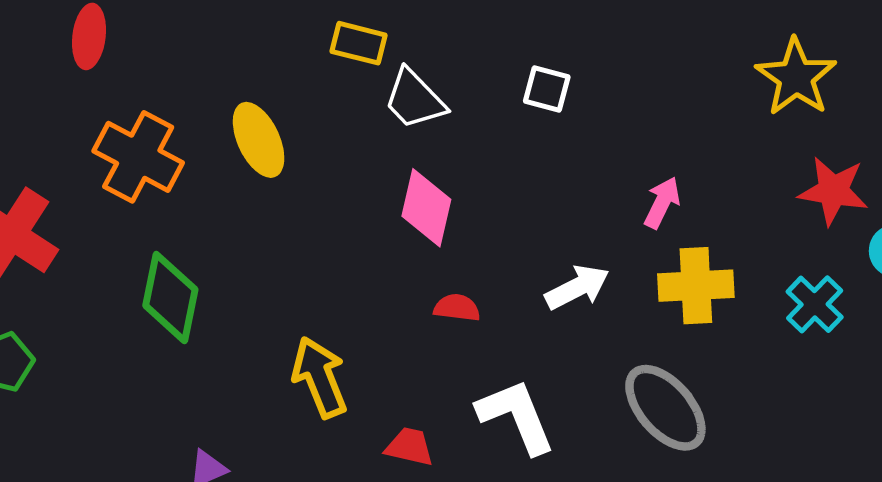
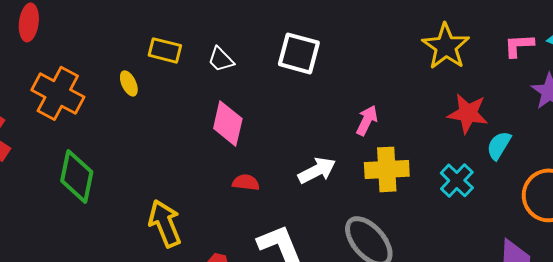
yellow rectangle: (359, 43) -> (165, 50), moved
white square: (547, 89) -> (299, 53), size x1.5
white trapezoid: (415, 99) -> (221, 59), size x0.7
yellow ellipse: (259, 140) -> (129, 83), size x0.6

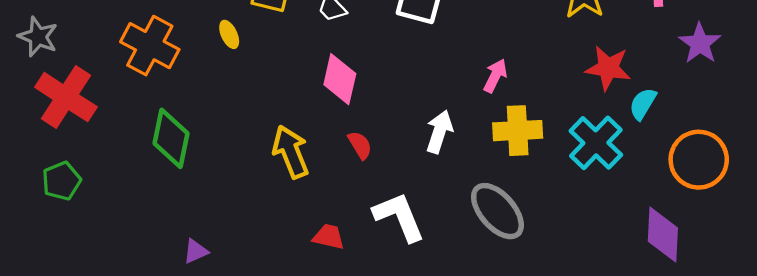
white arrow: (317, 170) -> (439, 132), turned -45
cyan cross: (457, 180) -> (596, 143), size x1.4
red semicircle: (246, 182) -> (360, 145), turned 52
yellow arrow: (165, 223) -> (291, 152), moved

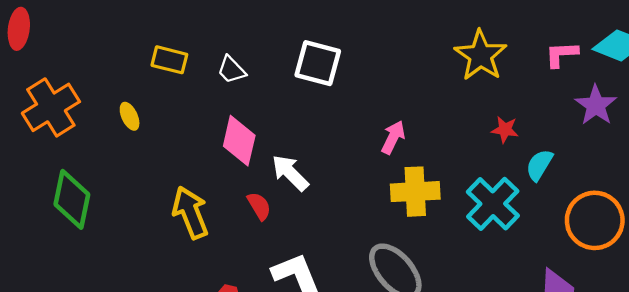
yellow ellipse: (229, 34) -> (130, 116), moved
orange cross: (150, 46) -> (51, 107), turned 30
red star: (608, 68) -> (505, 130), size x0.6
white arrow: (439, 132) -> (290, 173), moved, turned -63

